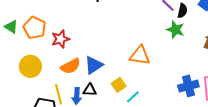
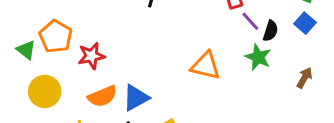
green triangle: (11, 27) -> (26, 50), moved
orange triangle: (140, 56) -> (206, 66), moved

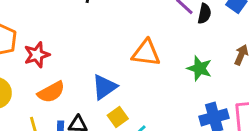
green star: (258, 57) -> (199, 68), moved
blue triangle: (136, 98) -> (104, 87), moved

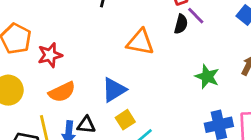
black semicircle: (204, 14) -> (181, 24), moved
orange triangle: (146, 53) -> (140, 42), moved

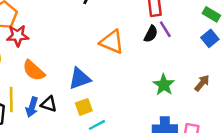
red star: (50, 55) -> (18, 36), moved
orange semicircle: (62, 92) -> (34, 71), turned 55

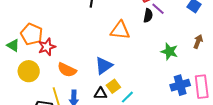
black triangle: (49, 104) -> (100, 94), moved

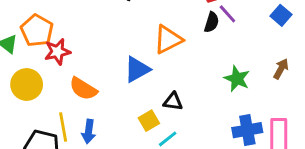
orange triangle: (120, 30) -> (168, 39), turned -40
blue triangle: (104, 66) -> (137, 69), moved
black triangle: (100, 94) -> (173, 102), moved

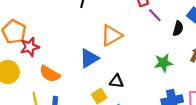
black semicircle: (212, 22) -> (178, 28), moved
green star: (237, 79) -> (163, 63), turned -30

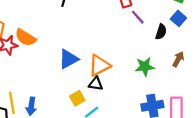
orange triangle: (111, 35) -> (99, 65), moved
orange semicircle: (50, 74) -> (26, 38), moved

